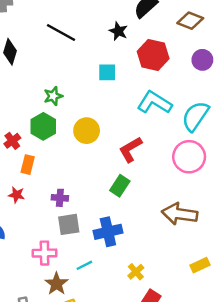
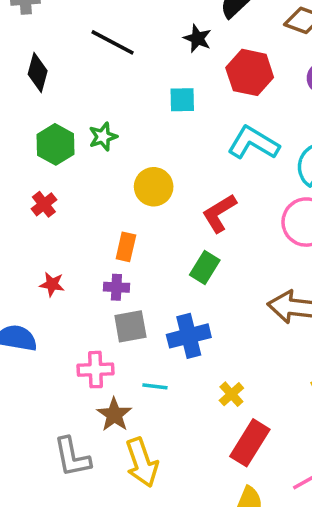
green hexagon: (43, 126) -> (55, 144), moved
orange rectangle: (28, 165) -> (126, 247), moved
cyan line: (84, 265) -> (155, 386), turned 35

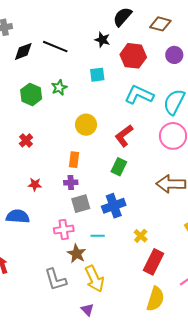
black diamond: (38, 72) -> (23, 51), moved, turned 60
green star: (103, 137) -> (59, 88), moved
green hexagon: (55, 144) -> (31, 94), moved

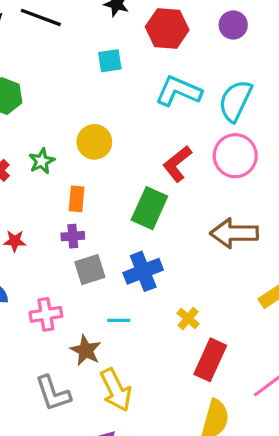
green star: (59, 88) -> (42, 161), moved
red L-shape: (124, 136) -> (177, 164), moved
green rectangle: (119, 167) -> (149, 208), size x1.4
pink cross: (64, 230) -> (46, 314), moved

